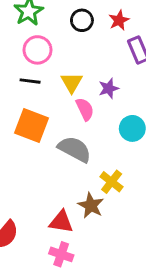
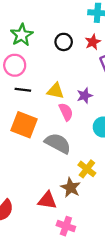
pink circle: (37, 50) -> (15, 65), moved
yellow triangle: (72, 83) -> (55, 91), turned -48
pink cross: (61, 254) -> (66, 226), moved

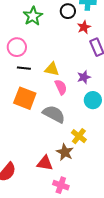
green star: (22, 35) -> (33, 16), moved
black circle: (64, 42) -> (68, 11), moved
purple star: (85, 96) -> (84, 77), moved

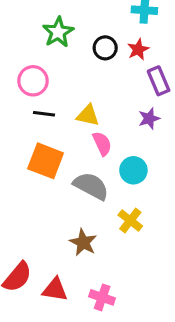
black circle: (68, 11) -> (105, 48), moved
purple star: (84, 77) -> (149, 118), moved
cyan circle: (93, 100) -> (133, 170), moved
brown star: (65, 152) -> (83, 242), moved
red triangle: (45, 163) -> (55, 290), moved

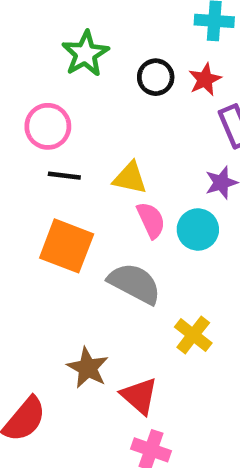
cyan circle: (133, 170) -> (198, 229), moved
brown star: (83, 242) -> (88, 368), moved
red triangle: (55, 290) -> (139, 396), moved, turned 32

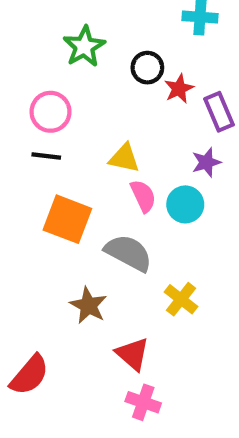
red star: (205, 79) -> (179, 89), moved
black line: (64, 176) -> (46, 156), moved
brown star: (88, 368) -> (88, 305), moved

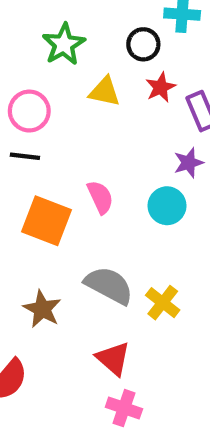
black circle: (147, 68) -> (143, 44), moved
yellow triangle: (124, 158) -> (105, 92), moved
pink semicircle: (143, 196) -> (100, 197), moved
gray semicircle: (128, 253) -> (109, 285), moved
brown star: (88, 305) -> (42, 309), moved

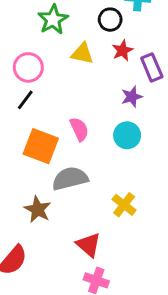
black line: (25, 156) -> (25, 100), turned -60
purple star: (189, 163) -> (132, 97), moved
gray semicircle: (109, 285) -> (70, 179), moved, turned -42

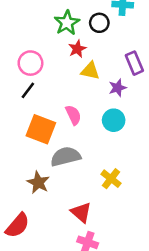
green star: (53, 20) -> (67, 23), moved
red star: (122, 50) -> (77, 49), moved
yellow triangle: (82, 54) -> (90, 71), moved

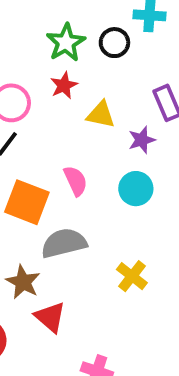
red star: (77, 49) -> (64, 85), moved
red triangle: (81, 212) -> (50, 317), moved

